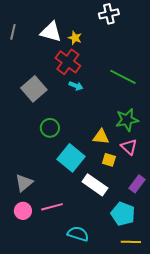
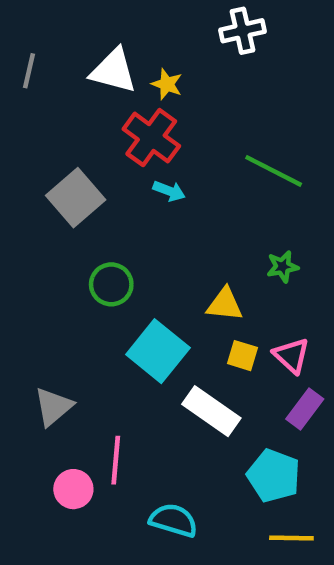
green star: (127, 120) -> (283, 267), size x0.6
pink triangle: (129, 147) -> (291, 356), moved
pink line: (52, 207) -> (116, 460), turned -70
pink circle: (23, 211) -> (73, 489), moved

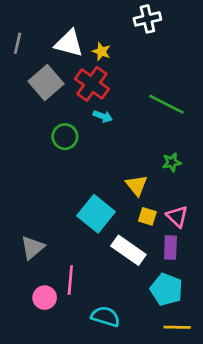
gray square: (76, 198) -> (46, 83), moved
green circle: (111, 284) -> (65, 137), moved
yellow triangle: (225, 304) -> (137, 185), turned 45
purple rectangle: (305, 409) -> (170, 248), moved, turned -35

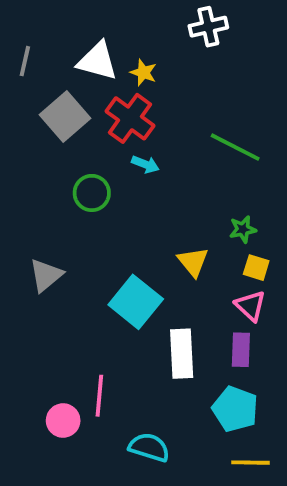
yellow square: (147, 216) -> (256, 268), moved
gray triangle: (32, 248) -> (46, 275), moved
white rectangle: (128, 250) -> (182, 354), turned 52

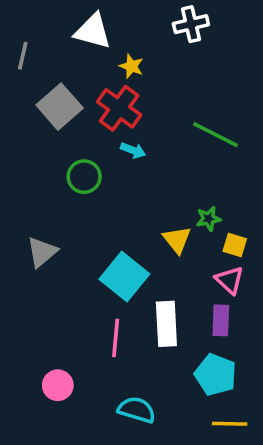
white triangle: (97, 61) -> (93, 31), moved
green star: (243, 229) -> (209, 219), moved
pink line: (99, 396) -> (116, 338), moved

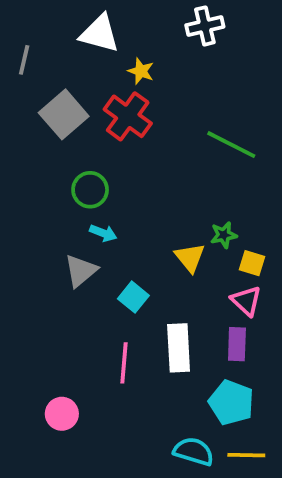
cyan arrow: (133, 150) -> (103, 233), moved
gray triangle: (42, 252) -> (81, 271), moved
cyan square: (124, 277) -> (133, 297), size x0.6
cyan semicircle: (137, 410) -> (194, 451), moved

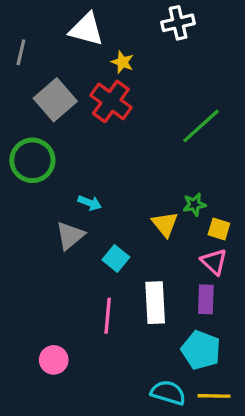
green line: (231, 145) -> (201, 126), turned -69
green circle: (90, 190) -> (32, 160), moved, size x1.4

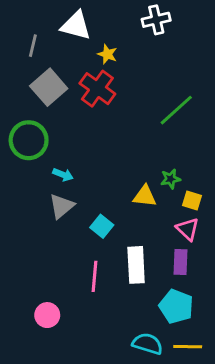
gray line: (21, 52) -> (33, 46), moved
cyan arrow: (90, 203) -> (63, 175), moved
yellow triangle: (165, 224) -> (145, 196), turned -45

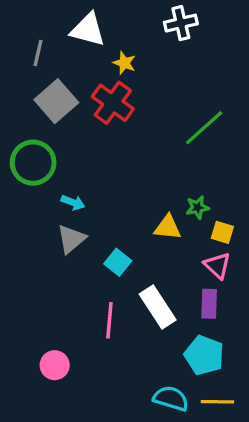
white rectangle: (136, 265) -> (158, 307), turned -30

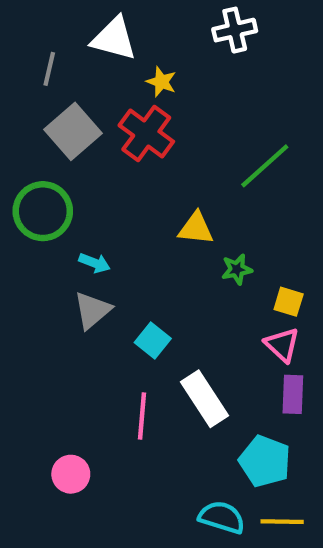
green star: (197, 207) -> (237, 269), moved
yellow triangle: (168, 227) -> (196, 228), moved
purple rectangle: (209, 304) -> (293, 394), moved

